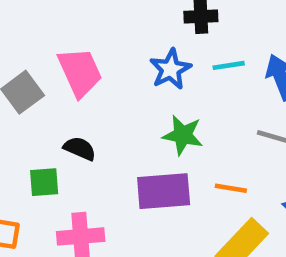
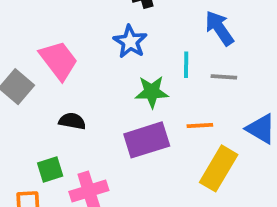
cyan line: (229, 65) -> (186, 65), moved, turned -68
green square: (44, 182) -> (50, 170), moved

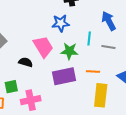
blue star: (130, 42) -> (61, 23), turned 30
pink trapezoid: (59, 60) -> (43, 47), moved
yellow rectangle: (219, 168) -> (101, 95), turned -30

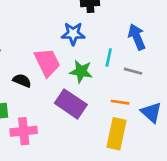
orange line: (93, 71) -> (120, 102), moved
purple rectangle: (64, 76) -> (71, 104), turned 40

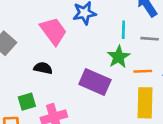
pink trapezoid: (47, 62) -> (53, 31), moved
green star: (81, 71) -> (119, 57), moved, turned -30

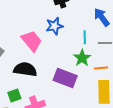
black semicircle: (43, 68) -> (25, 69), size x1.6

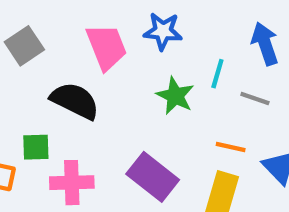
green star: (82, 58) -> (175, 96), moved, turned -30
purple rectangle: (65, 78) -> (153, 177), moved

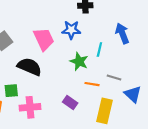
gray line: (255, 99) -> (114, 78), moved
orange line: (231, 147) -> (92, 84), moved
purple rectangle: (153, 177) -> (70, 102), size x0.6

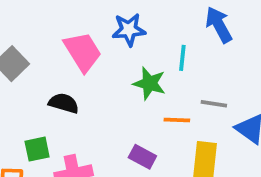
black semicircle: (29, 67) -> (64, 103), size x0.7

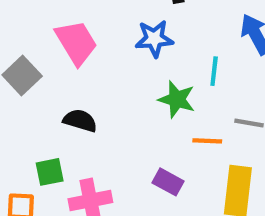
pink trapezoid: (83, 52) -> (76, 43), moved

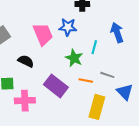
pink trapezoid: (76, 43) -> (43, 34), moved
purple rectangle: (168, 182) -> (56, 86), moved, size x1.6

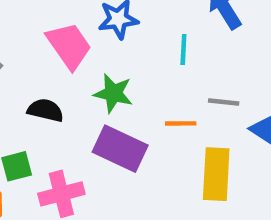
green star: (74, 58) -> (113, 93), moved

